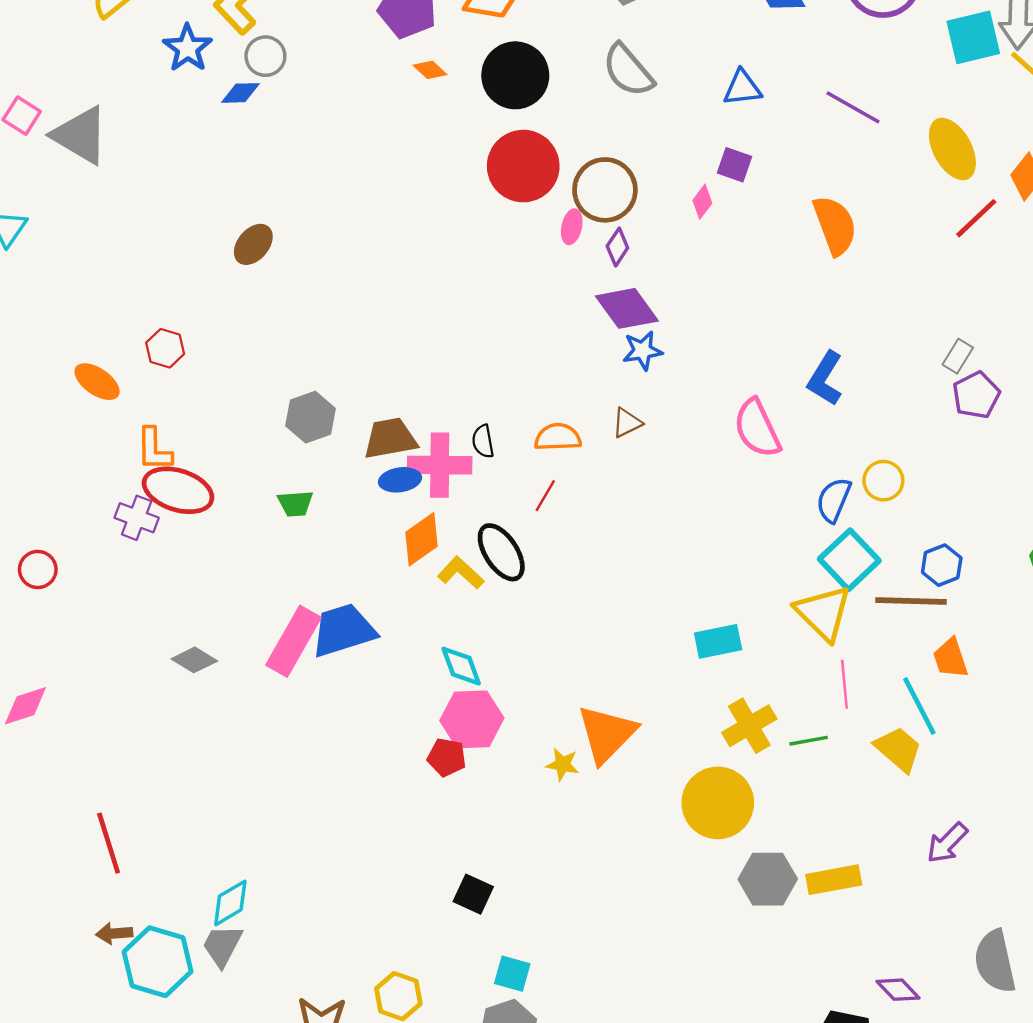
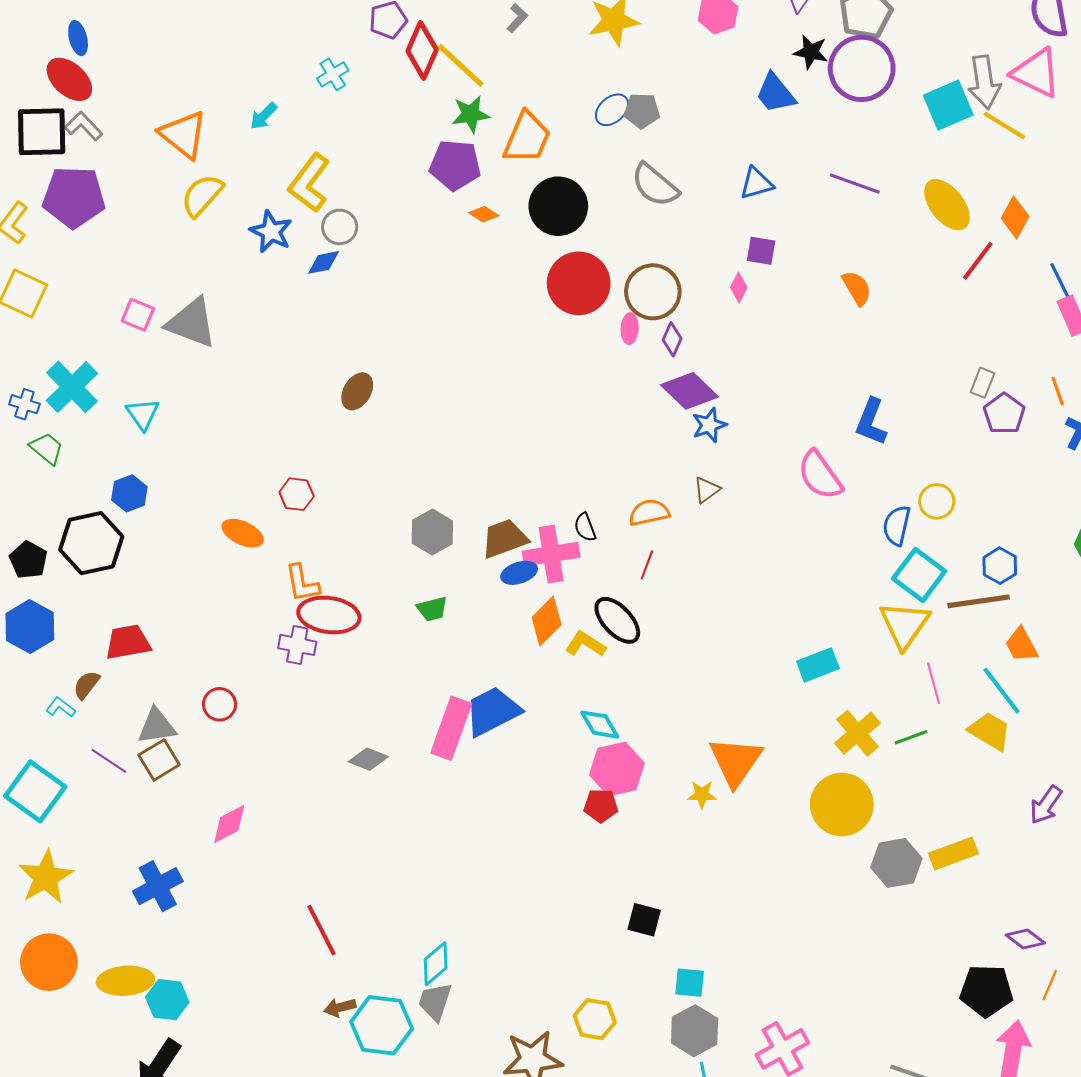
orange semicircle: (835, 225) -> (857, 288), size x0.7
yellow triangle: (823, 613) -> (905, 625), turned 30

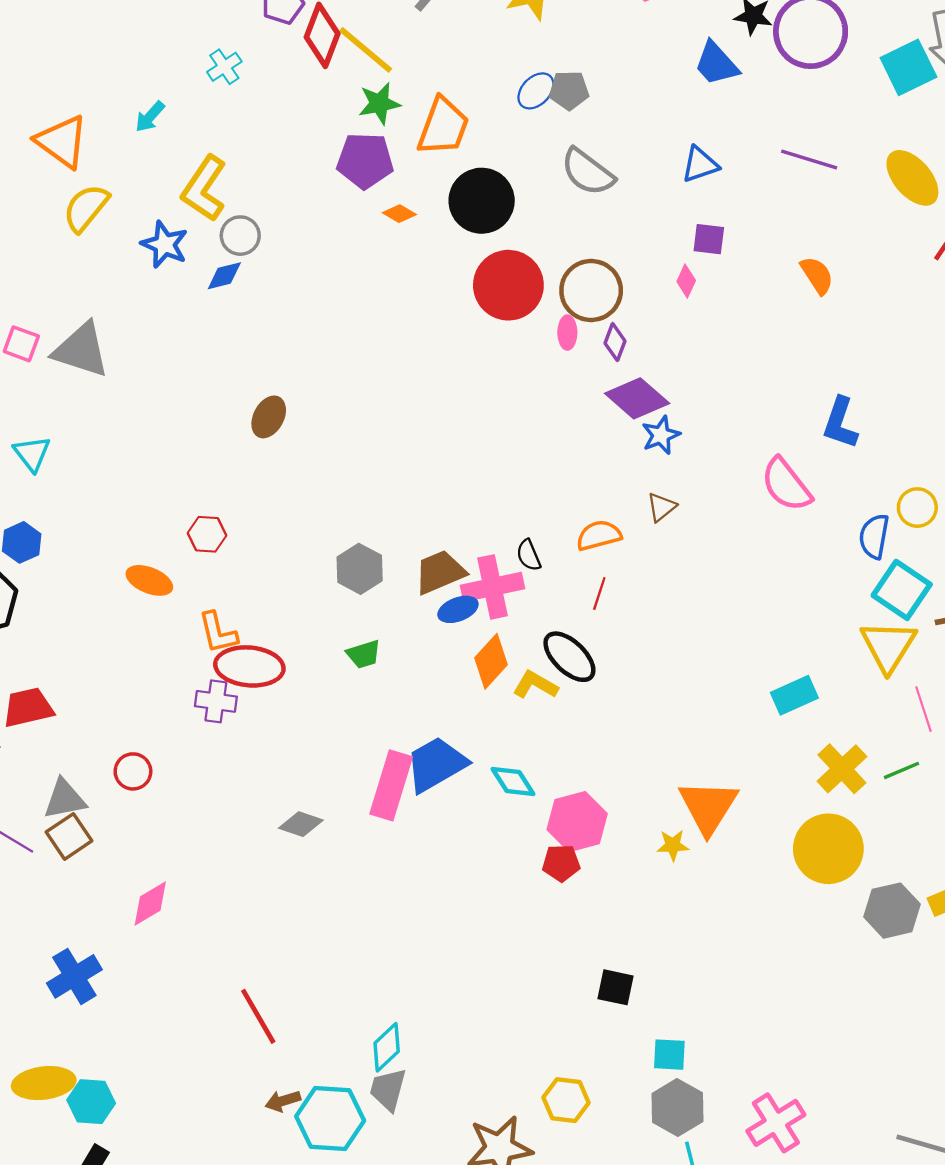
cyan diamond: (600, 725) -> (513, 782), moved

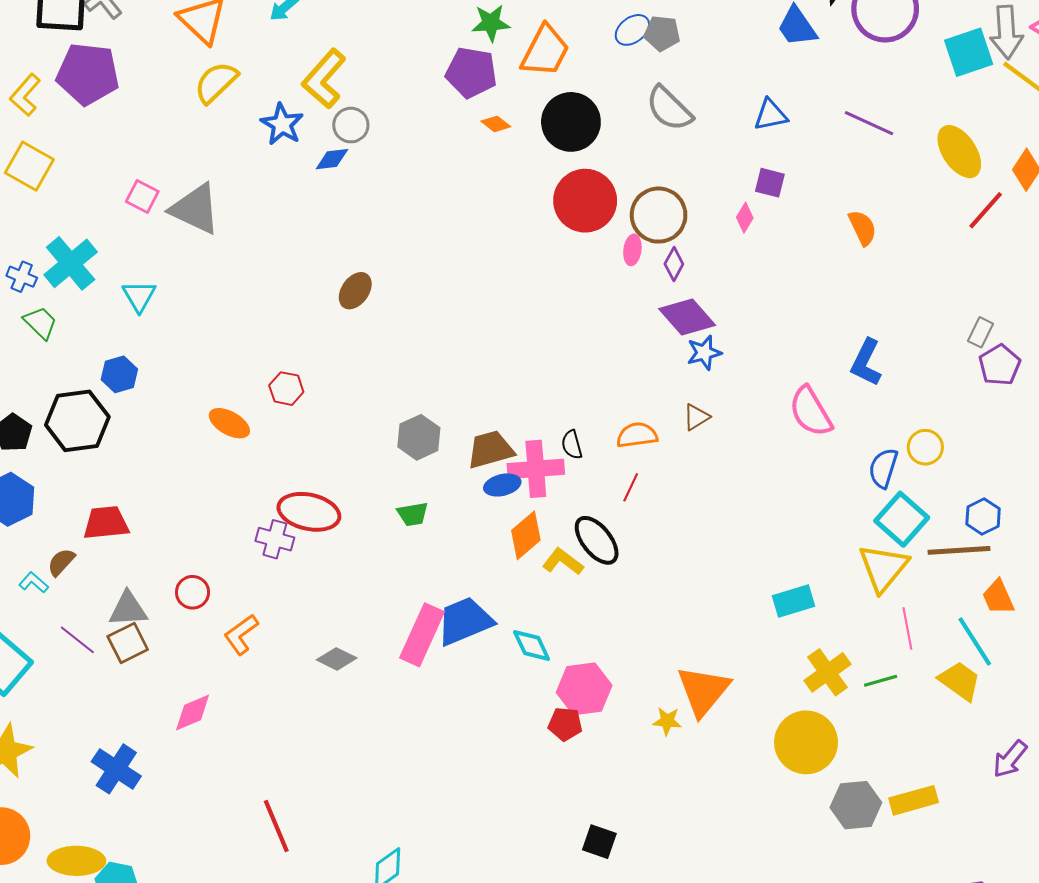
orange L-shape: (218, 633) -> (241, 634), moved, turned 60
blue cross: (74, 976) -> (116, 769), turned -33

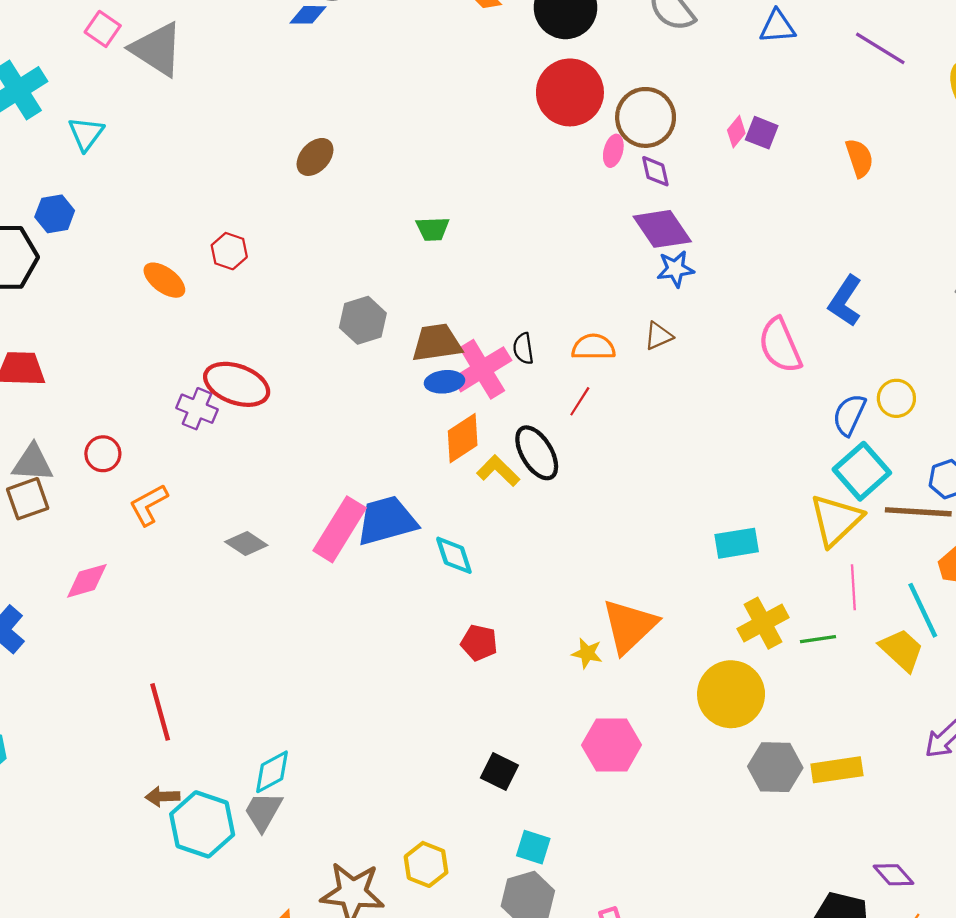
purple square: (770, 183) -> (762, 133), moved
purple diamond: (674, 264) -> (655, 171), turned -48
pink cross: (536, 469) -> (482, 369), turned -34
green trapezoid: (413, 514) -> (433, 229), moved
pink hexagon: (584, 689) -> (612, 745), moved

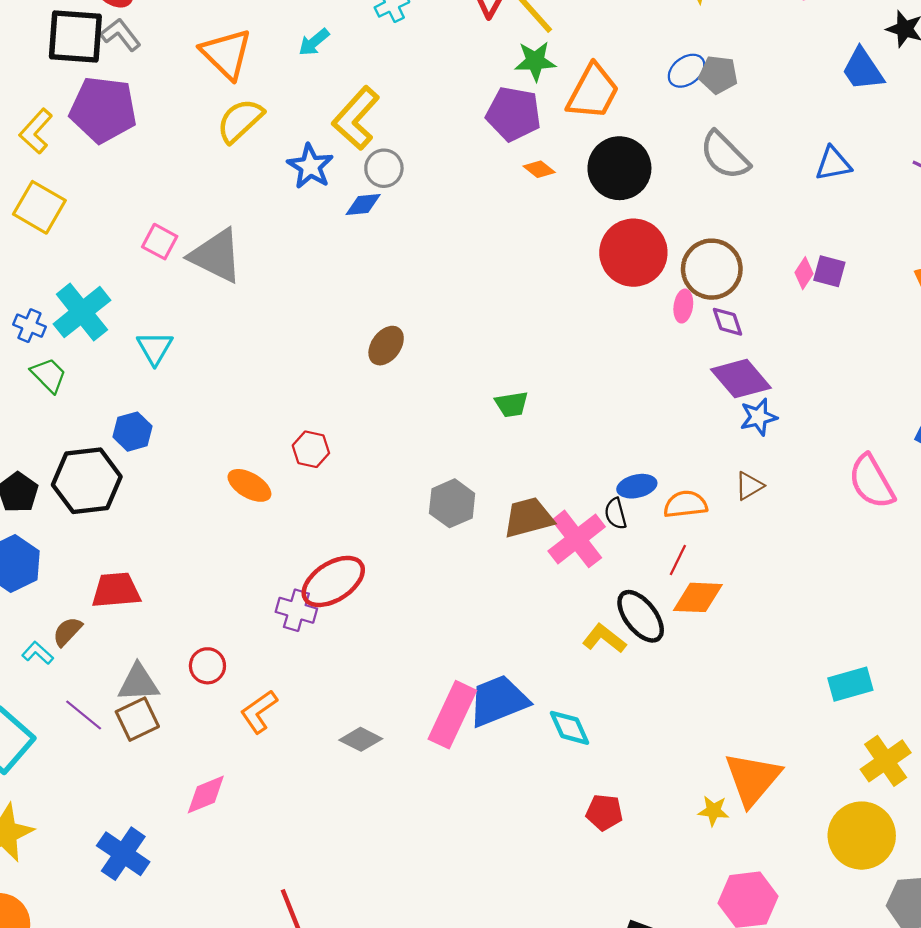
blue ellipse: (444, 382) -> (637, 486), moved
red ellipse: (237, 384) -> (333, 581), turned -46
orange diamond: (463, 438) -> (698, 597), moved, turned 42

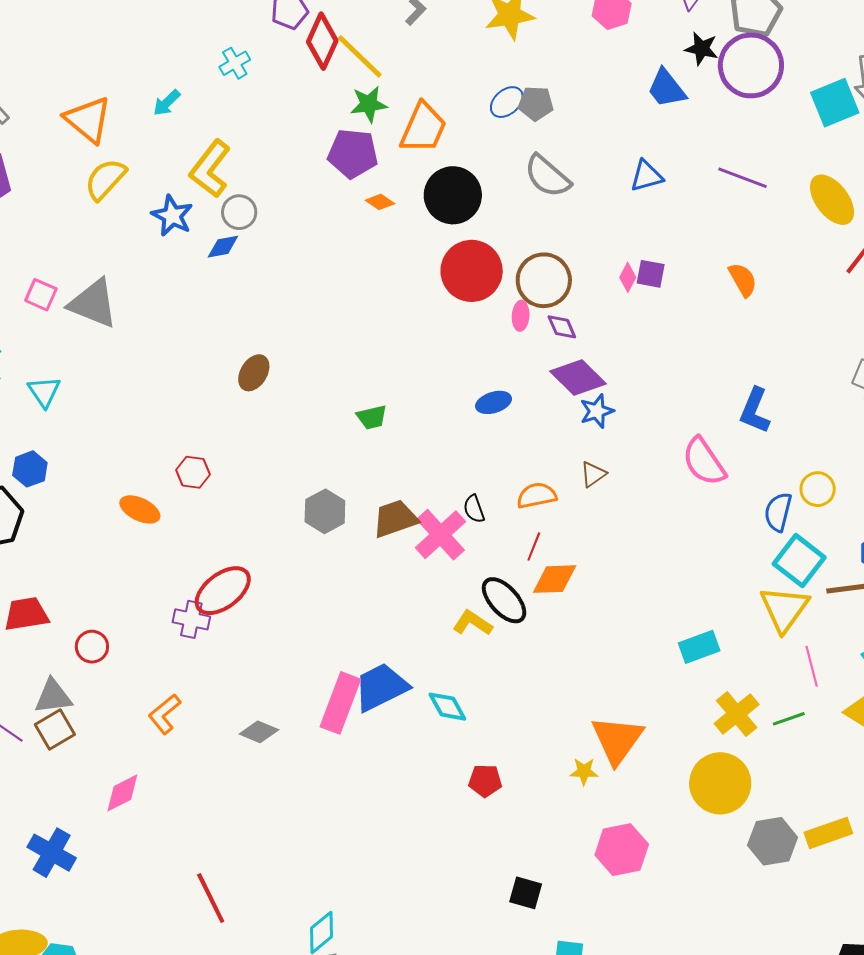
blue ellipse: (637, 486) -> (494, 402), moved
red circle: (207, 666) -> (92, 647), moved

